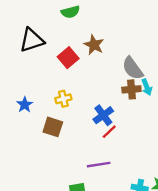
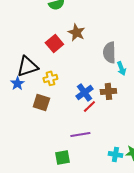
black triangle: (32, 40) -> (27, 66), moved
gray semicircle: (133, 68) -> (109, 52), turned 35
brown cross: (131, 89) -> (108, 91), moved

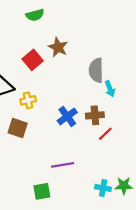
red line: (89, 106) -> (105, 134), moved

